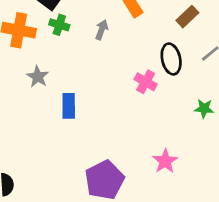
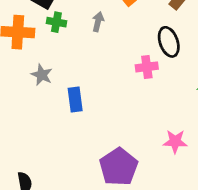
pink cross: (146, 82) -> (147, 67), turned -30
pink star: (165, 161) -> (175, 141), turned -30

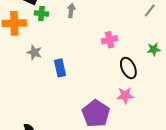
black ellipse: (169, 42) -> (128, 68), moved
pink star: (175, 141) -> (125, 95), moved

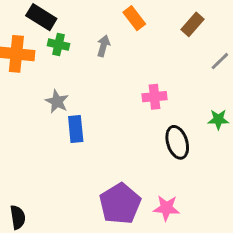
gray star: (34, 52) -> (57, 101), moved
pink star: (125, 95) -> (166, 208), moved

